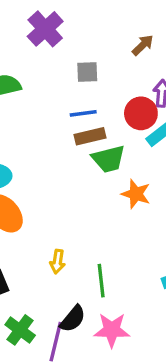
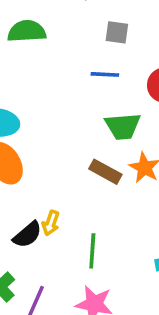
brown rectangle: (90, 136) -> (105, 172), moved, turned 32
black semicircle: (73, 319) -> (27, 235), moved

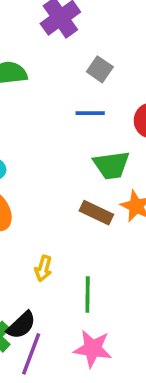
gray square: (117, 32) -> (100, 69), turned 30
black semicircle: (27, 235) -> (21, 325), moved

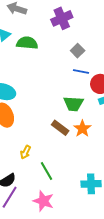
blue line: (90, 113) -> (81, 72), moved
green line: (88, 294) -> (47, 171), turned -42

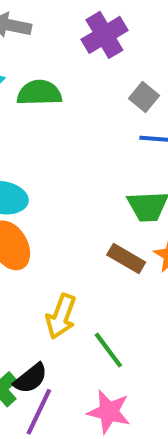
yellow arrow: (25, 152) -> (61, 316), size x1.5

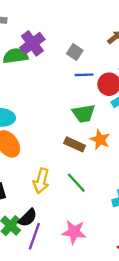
purple cross: (104, 35) -> (32, 43), moved
green line: (108, 350) -> (76, 183), moved

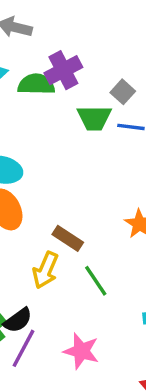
green trapezoid: (84, 113) -> (94, 118), moved
brown rectangle: (75, 144) -> (68, 238), moved

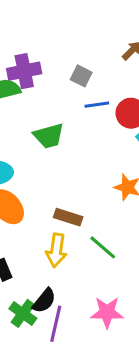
purple cross: (63, 70) -> (24, 71), turned 32
green trapezoid: (94, 118) -> (49, 136), moved

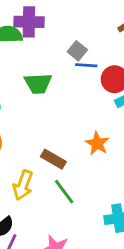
gray square: (81, 76) -> (77, 51), moved
brown rectangle: (68, 217) -> (53, 159), moved

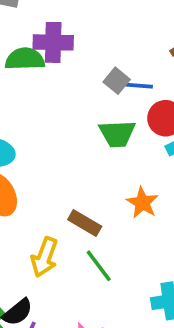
blue line: (86, 65) -> (138, 86), moved
green trapezoid: (38, 83) -> (117, 134), moved

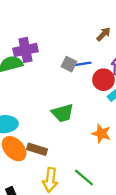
green trapezoid: (117, 134) -> (63, 113), moved
brown rectangle: (85, 223) -> (37, 149), moved

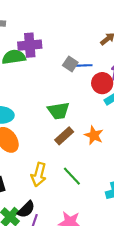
brown rectangle: (37, 149) -> (64, 136), moved, turned -66

